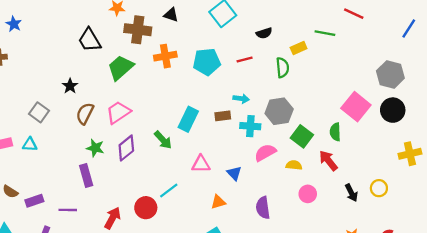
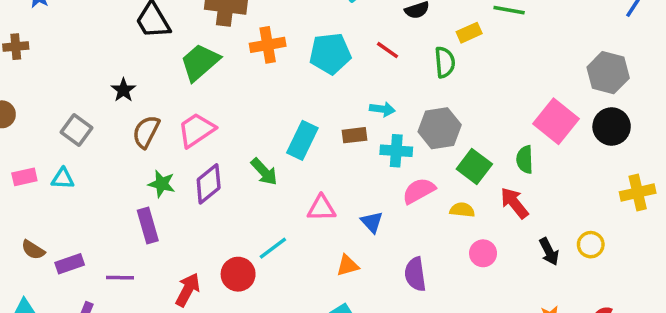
red line: (245, 60) -> (387, 50), turned 49

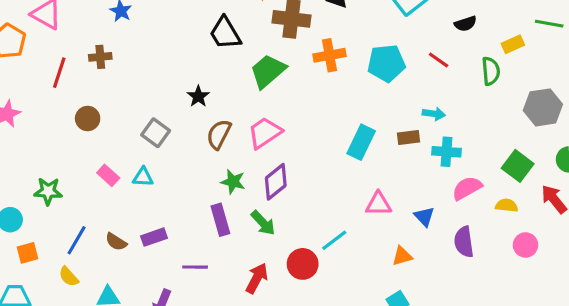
gray hexagon: (440, 128) -> (543, 107), moved
green arrow: (264, 172) -> (263, 223), moved
pink rectangle: (24, 177) -> (108, 175), turned 55
purple rectangle: (70, 264) -> (154, 237), moved
purple semicircle: (415, 274) -> (464, 242), moved

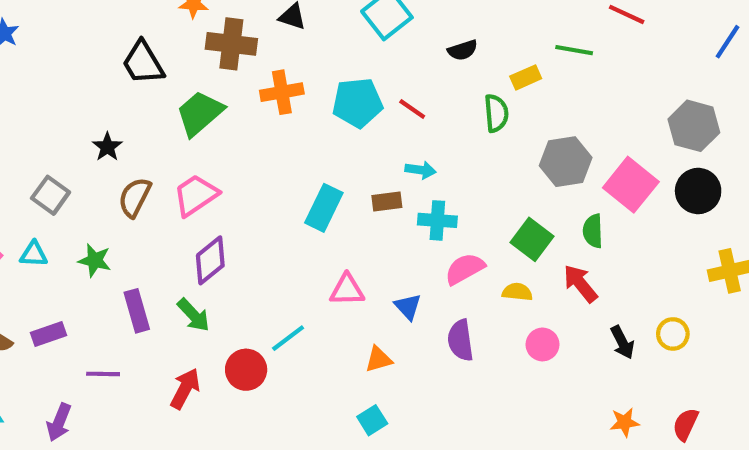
red line: (439, 60) -> (412, 109), moved
green star: (233, 182) -> (95, 260), moved

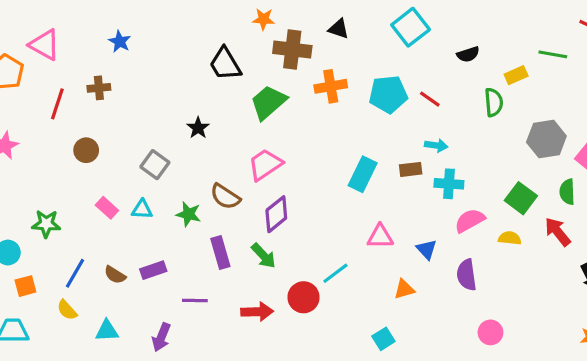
brown semicircle: (135, 197) -> (225, 197), moved, turned -84
pink circle: (543, 344) -> (490, 332), moved
red arrow: (185, 389) -> (257, 312), turned 60
cyan square: (372, 420) -> (383, 339), moved

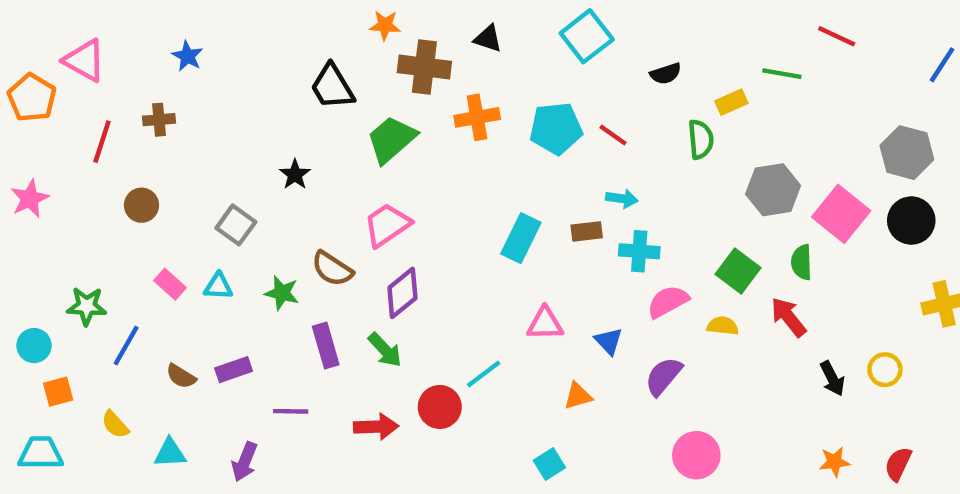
blue line: (75, 273) -> (126, 346), moved
purple semicircle: (467, 275) -> (663, 376), turned 48
pink circle: (490, 332) -> (696, 455), size x1.4

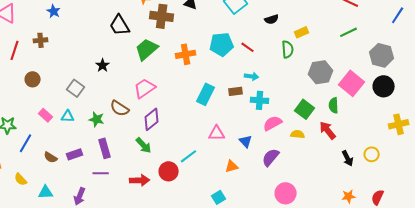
green line: (782, 74) -> (349, 32), moved, turned -36
orange cross: (477, 117) -> (186, 54), moved
purple rectangle: (326, 346) -> (105, 148), moved

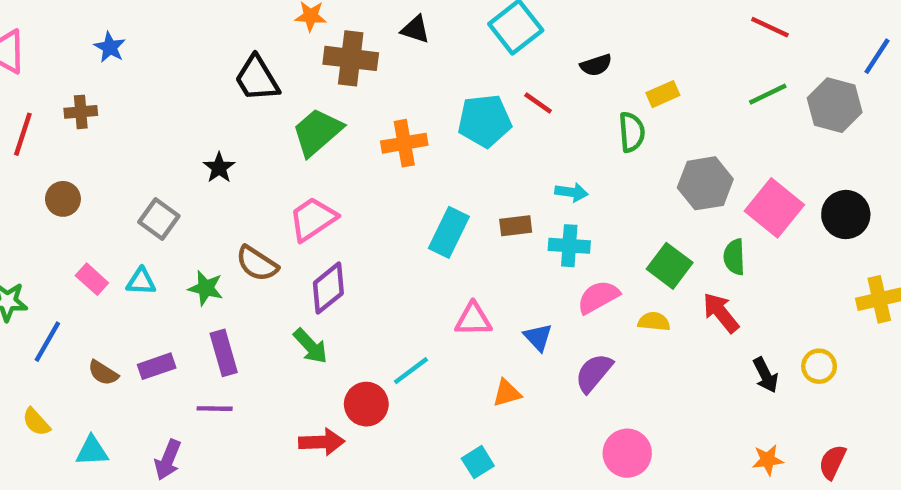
red line: (248, 47) -> (538, 103), moved
gray hexagon: (382, 55) -> (835, 105), moved
cyan arrow: (252, 76) -> (571, 192), moved
red arrow: (140, 180) -> (322, 442), moved

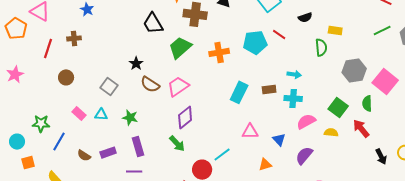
yellow rectangle: (663, 94) -> (335, 30), turned 32
brown semicircle: (257, 264) -> (150, 84), moved

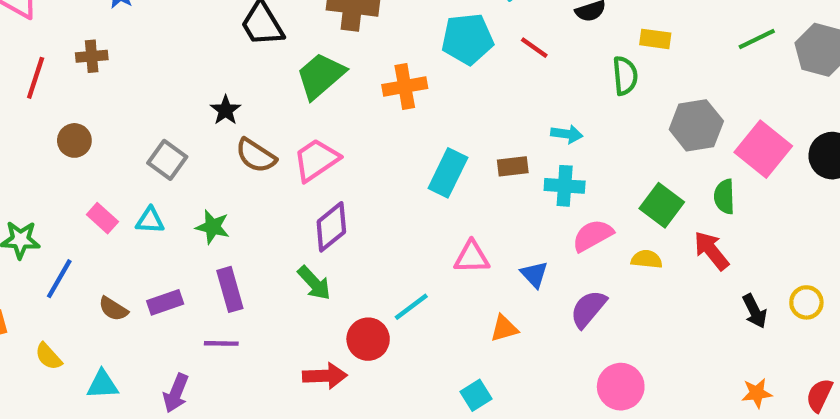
cyan pentagon: (255, 42) -> (467, 39), moved

